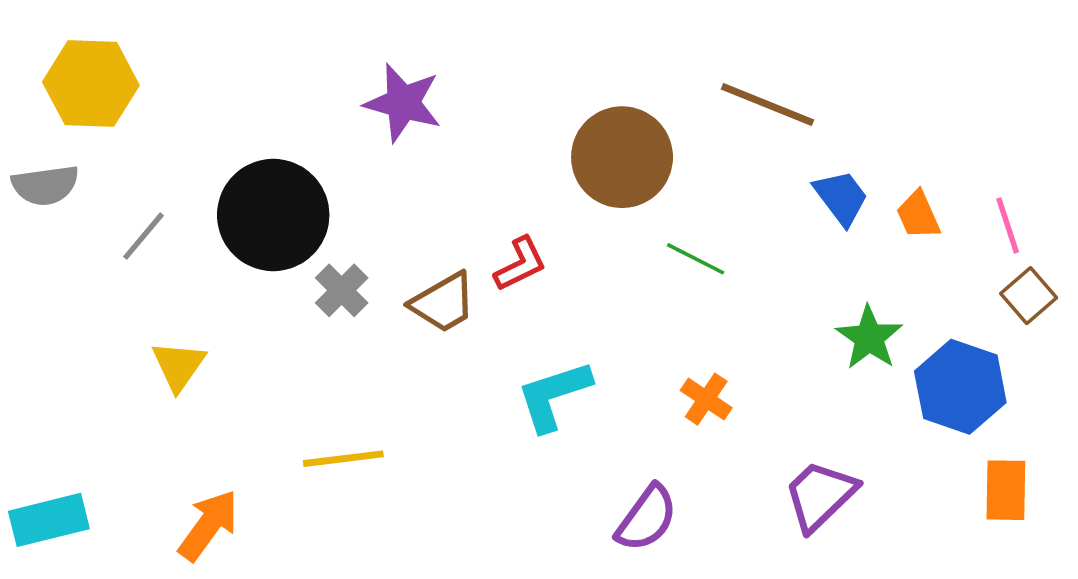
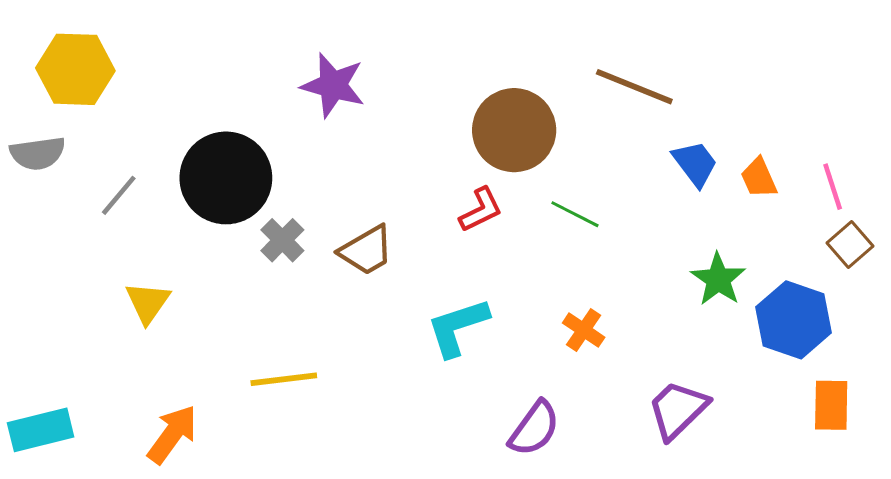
red L-shape: (520, 264) -> (481, 210), moved

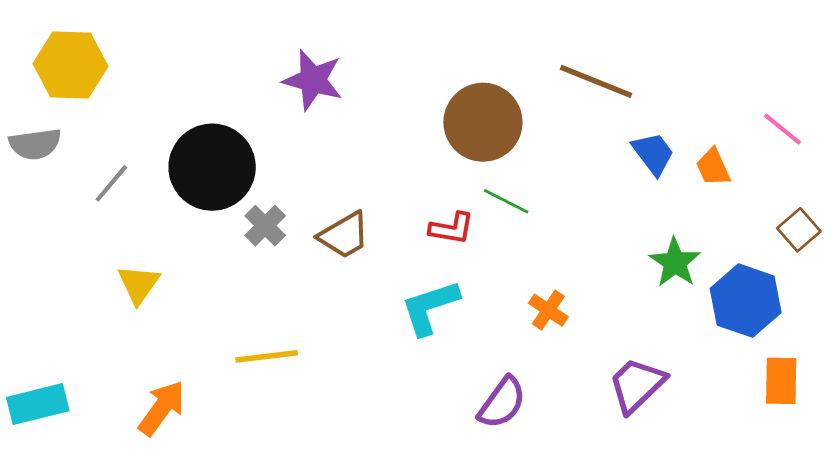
pink line: (833, 187) -> (782, 129), moved, turned -33
red L-shape: (481, 210) -> (452, 228), moved, turned 36
green line: (575, 214) -> (506, 201), moved

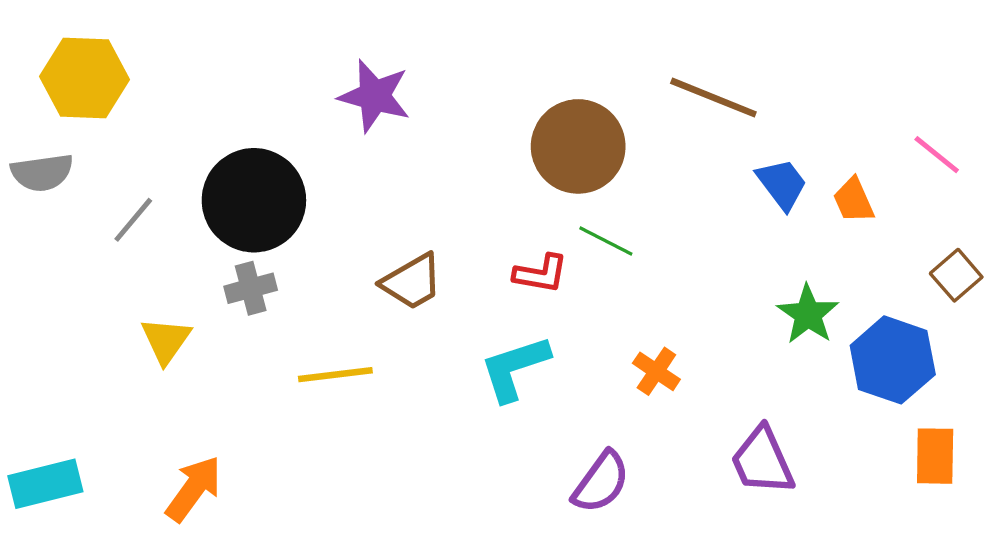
gray cross: (265, 226) -> (251, 288), moved, turned 30
yellow line: (267, 356) -> (335, 375), moved
purple trapezoid: (637, 385) -> (762, 461), turned -70

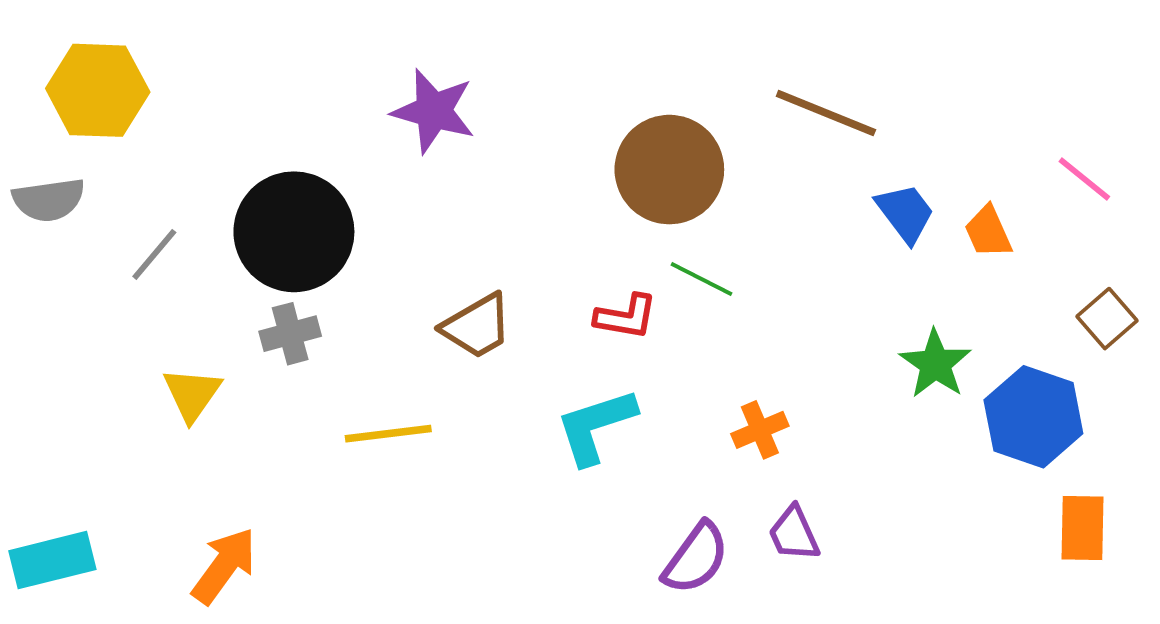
orange cross: (656, 371) -> (760, 430), turned 33
purple trapezoid: (762, 461) -> (794, 534), moved, size x0.7

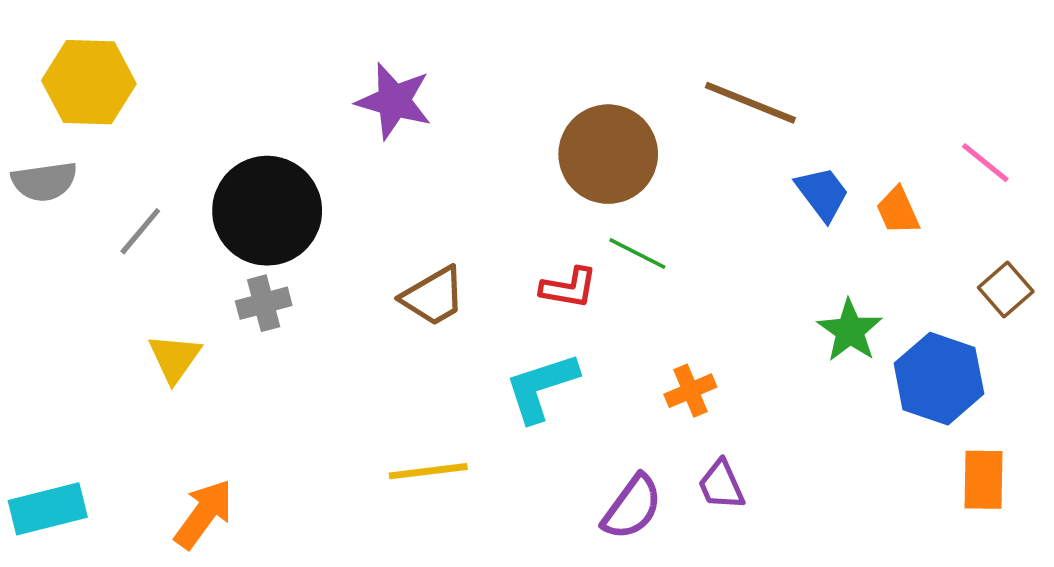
yellow line: (388, 434) -> (428, 471), moved

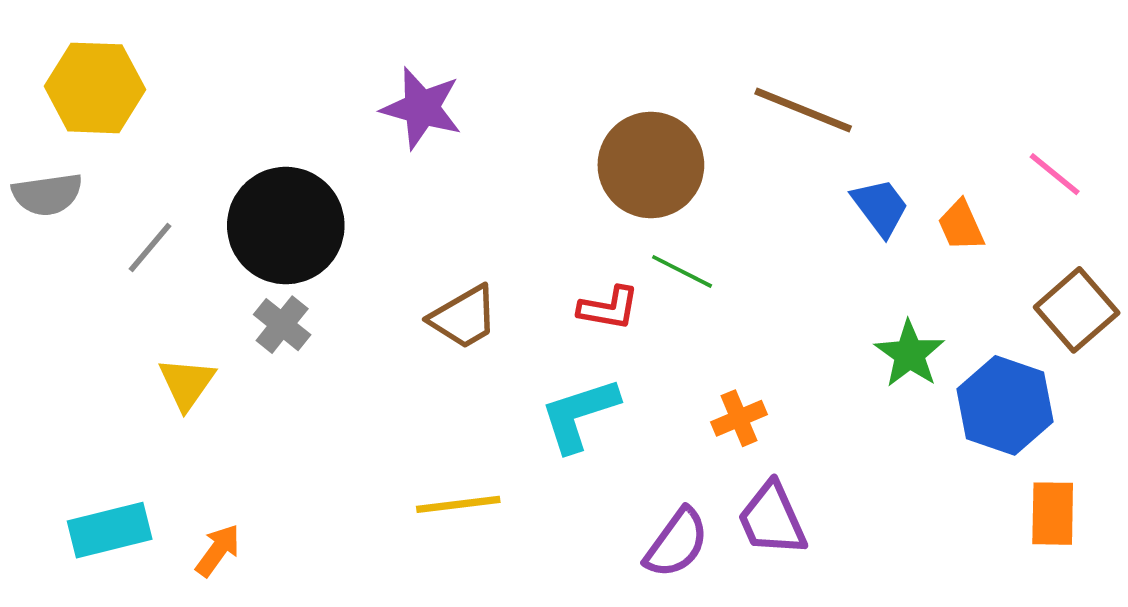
brown square: (1006, 289) -> (1077, 310), size x1.4
gray cross: (264, 303) -> (282, 325), turned -36
purple trapezoid: (721, 485) -> (772, 519), size x1.4
cyan rectangle: (48, 509) -> (110, 530), moved
orange arrow: (204, 514) -> (218, 550), size x0.7

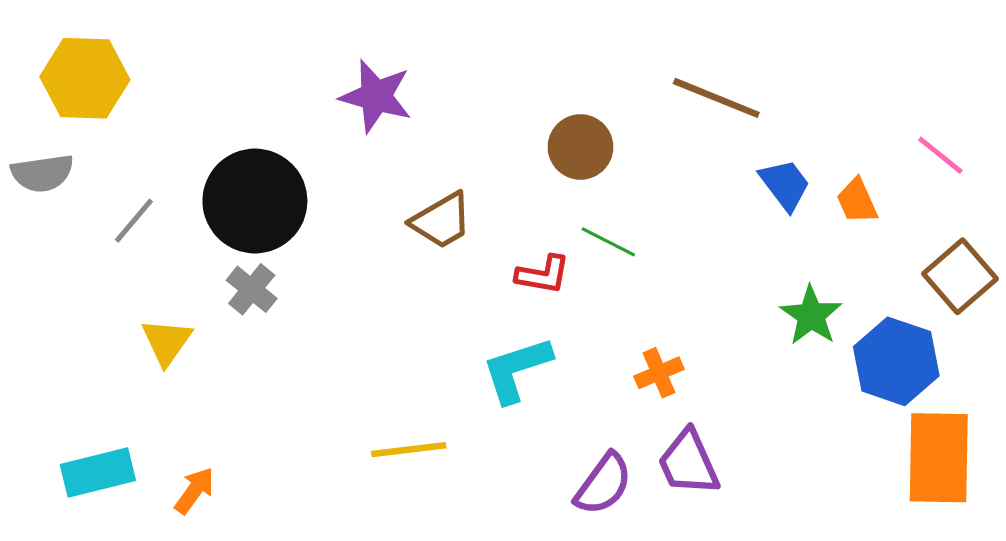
brown circle: (651, 165) -> (580, 147), size x0.7
brown trapezoid: (464, 317) -> (441, 221), moved
orange rectangle: (1053, 514) -> (939, 458), size x1.6

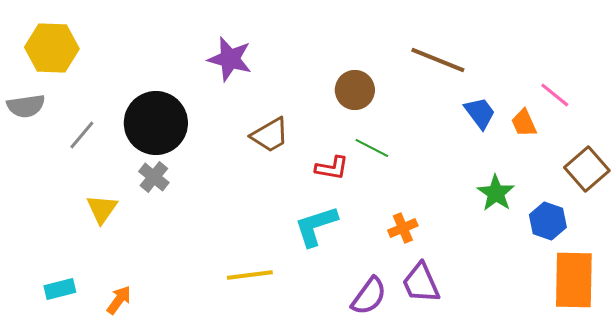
pink line: (940, 155) -> (555, 95), moved
blue hexagon: (896, 361) -> (548, 221), size x0.7
cyan rectangle: (98, 473) -> (60, 289), size x0.7

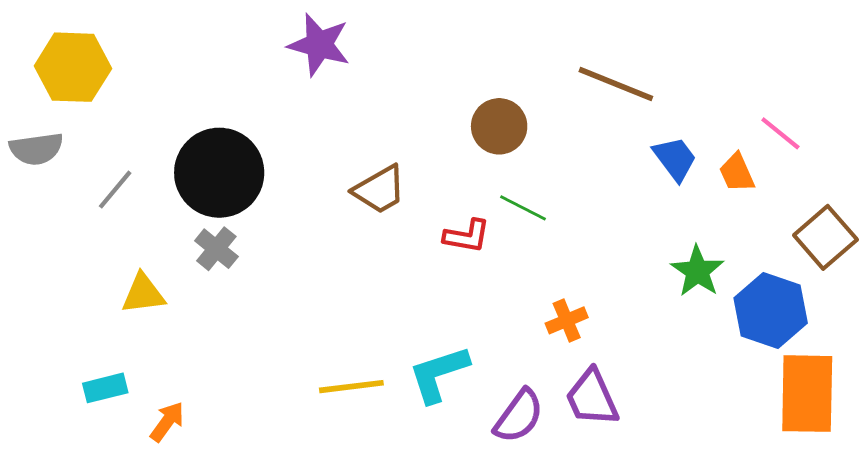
purple star: (230, 59) -> (319, 45), moved
yellow triangle: (102, 209) -> (143, 294), turned 48
blue hexagon: (548, 221) -> (771, 311), size x1.4
cyan L-shape: (316, 226) -> (439, 374), moved
cyan rectangle: (60, 289) -> (105, 388), moved

